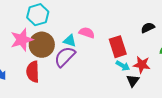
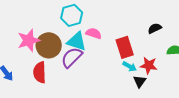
cyan hexagon: (38, 15) -> (72, 15), moved
cyan triangle: (70, 41) -> (77, 41), size x1.5

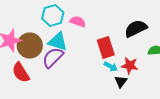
black semicircle: (155, 28) -> (136, 29), size x1.6
pink semicircle: (94, 33) -> (78, 22), moved
red semicircle: (40, 72) -> (21, 73), turned -30

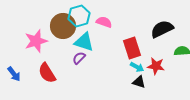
brown circle: (30, 46) -> (63, 26), moved
purple semicircle: (53, 58) -> (79, 58), size x0.6
black triangle: (121, 82) -> (139, 82), moved, turned -48

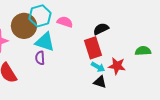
black semicircle: (162, 29) -> (101, 29), moved, size x0.7
purple semicircle: (79, 58) -> (40, 58), turned -48

